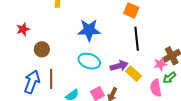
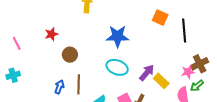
black line: (137, 39) -> (184, 31), moved
purple arrow: (119, 66) -> (147, 73), turned -36
blue arrow: (32, 82) -> (59, 87), size x0.6

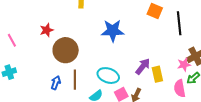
brown circle: (70, 55) -> (66, 50), size x1.6
cyan ellipse: (117, 67) -> (108, 76), moved
yellow rectangle: (161, 81) -> (157, 74), turned 35

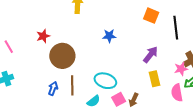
blue star: (113, 31) -> (109, 36), size x0.6
purple arrow: (143, 66) -> (151, 55), moved

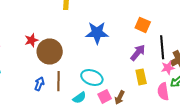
orange square: (151, 16) -> (143, 25), moved
black line: (176, 28) -> (162, 47), moved
red star: (43, 36) -> (31, 40), moved
blue star: (109, 36) -> (97, 33), size x1.6

